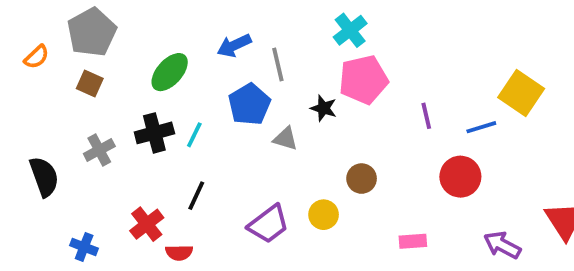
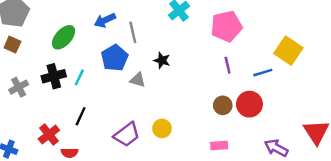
pink pentagon: (363, 80) -> (226, 26), moved
brown circle: (362, 179) -> (223, 105), moved

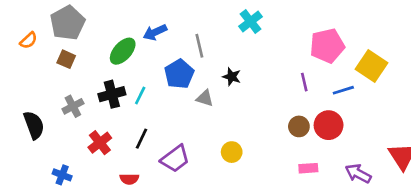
blue arrow: (105, 20) -> (155, 32), moved
pink pentagon: (226, 26) -> (327, 46), moved
red cross: (49, 135) -> (100, 143), moved
purple trapezoid: (127, 135) -> (175, 159), moved
pink rectangle: (219, 145) -> (308, 168), moved

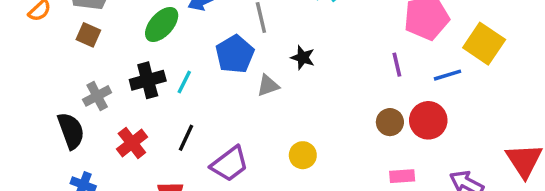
gray triangle: (205, 98) -> (268, 85), turned -36
black semicircle: (34, 125) -> (71, 131), moved

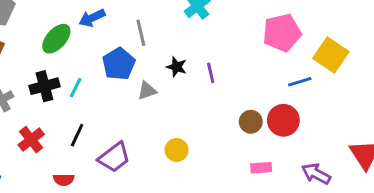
purple line: (397, 65) -> (211, 73), moved

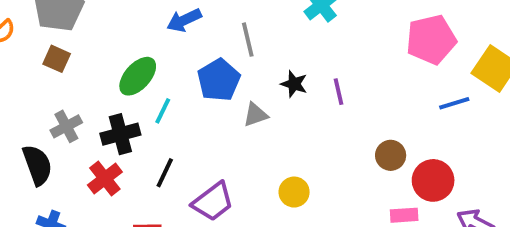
green ellipse: (56, 39) -> (138, 76), moved
black cross: (44, 86) -> (120, 134), moved
red circle: (283, 120) -> (433, 180), moved

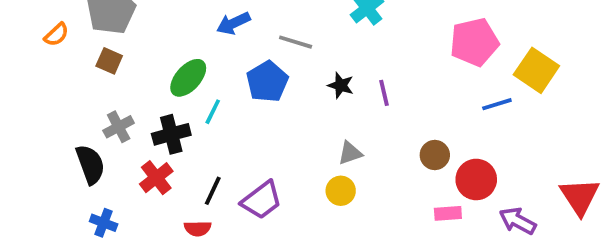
gray line: (248, 40) -> (296, 42), turned -60
gray triangle: (255, 115) -> (350, 153), moved
black line: (165, 173) -> (213, 191), moved

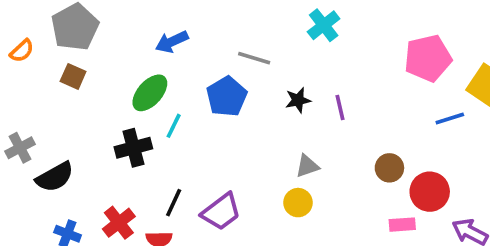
blue arrow: (233, 23) -> (172, 42), moved
black star: (341, 85) -> (298, 100), turned -30
gray cross: (119, 127) -> (20, 148), moved
black semicircle: (90, 164) -> (55, 177), turned 81
red cross: (156, 178) -> (119, 223), moved

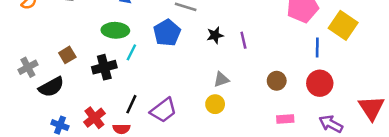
brown square: (73, 76) -> (67, 55), moved, turned 35
green ellipse: (150, 93) -> (115, 30), turned 50
blue line: (450, 118) -> (317, 48), turned -72
red circle: (430, 192) -> (320, 83), moved

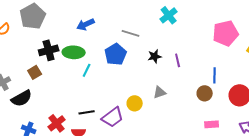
blue line: (317, 48) -> (215, 75), moved
black cross: (104, 67) -> (49, 50), moved
black line: (131, 104) -> (87, 112), turned 56
yellow circle: (215, 104) -> (135, 103), moved

